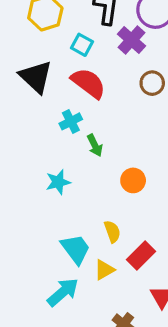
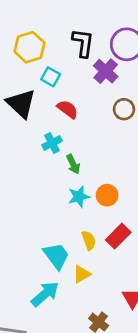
cyan square: (82, 45) -> (51, 77), moved
red semicircle: (88, 83) -> (68, 109), size x0.7
cyan star: (58, 182) -> (79, 197), moved
red rectangle: (141, 255) -> (118, 236), moved

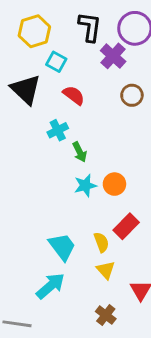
yellow semicircle: (89, 240) -> (101, 242), moved
yellow triangle: (82, 274) -> (106, 270), moved, turned -42

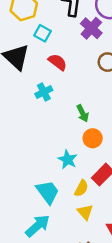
green arrow: (80, 152) -> (83, 113), moved
cyan star: (85, 186) -> (68, 160), moved, turned -30
yellow semicircle: (101, 242) -> (81, 188), turned 48

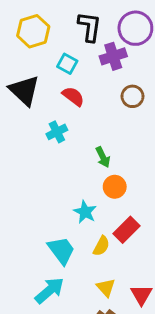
purple cross: (91, 28) -> (113, 56), turned 30
cyan square: (43, 33) -> (67, 64), moved
yellow triangle: (85, 212) -> (106, 287), moved

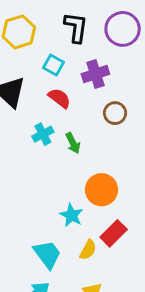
purple cross: (113, 56) -> (95, 74), moved
brown circle: (132, 96) -> (115, 113), moved
green arrow: (103, 157) -> (73, 143), moved
orange circle: (115, 187) -> (101, 190), size x1.4

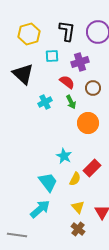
cyan square: (53, 65) -> (52, 56), turned -32
red semicircle: (59, 98) -> (67, 82), moved
green arrow: (73, 143) -> (71, 102), moved
orange circle: (101, 190) -> (88, 123), moved

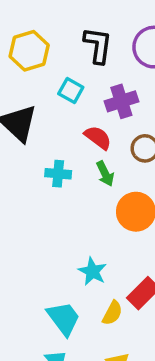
cyan square: (52, 56) -> (71, 91), turned 32
cyan cross: (45, 102) -> (58, 174), turned 32

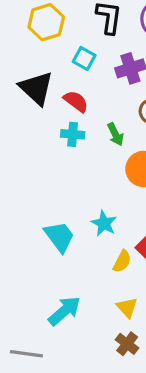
red semicircle: (98, 138) -> (76, 101), moved
cyan trapezoid: (64, 318) -> (59, 237), moved

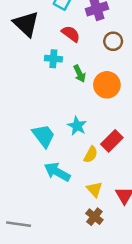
red semicircle: (76, 101) -> (71, 34), moved
green arrow: (115, 134) -> (80, 74), moved
cyan arrow: (64, 311) -> (57, 172), moved, turned -110

